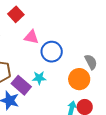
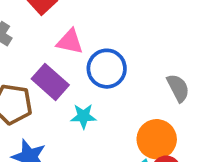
orange circle: (79, 79) -> (157, 139), moved
purple rectangle: (21, 85) -> (50, 82), moved

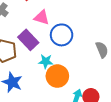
orange circle: (157, 139) -> (57, 76), moved

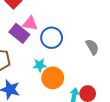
purple rectangle: (28, 40) -> (19, 33), moved

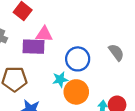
purple rectangle: (19, 33) -> (33, 47), turned -30
blue circle: (52, 38) -> (78, 59), moved

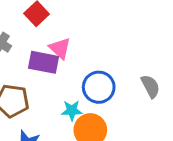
pink triangle: (44, 34) -> (60, 48), turned 30

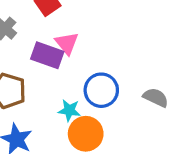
gray semicircle: (150, 86) -> (156, 97), turned -45

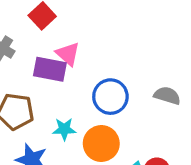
cyan star: (69, 110) -> (64, 129), moved

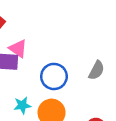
gray semicircle: (167, 96) -> (96, 70), turned 108

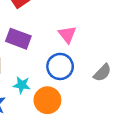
pink triangle: (18, 48) -> (67, 35), moved

